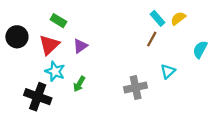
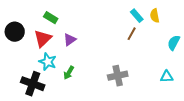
yellow semicircle: (178, 18) -> (155, 16), turned -64
cyan triangle: (168, 71) -> (167, 77), moved, turned 40

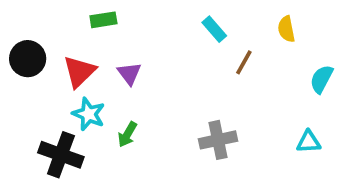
cyan rectangle: (137, 16) -> (214, 29), moved
green rectangle: (51, 18) -> (103, 20), moved, turned -40
purple triangle: (70, 40) -> (129, 73), turned -32

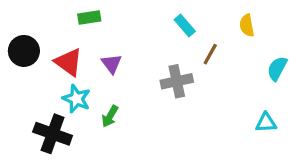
red triangle: (79, 72) -> (68, 62), turned -40
gray cross: (218, 140) -> (177, 81), moved

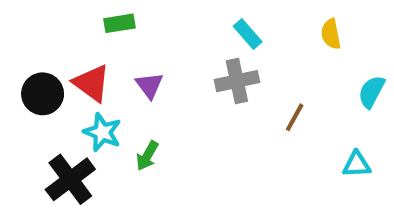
black circle: (24, 51) -> (43, 94), moved
brown line: (210, 54) -> (295, 117), moved
gray cross: (177, 81) -> (237, 81), moved
black cross: (53, 134) -> (70, 179), turned 33

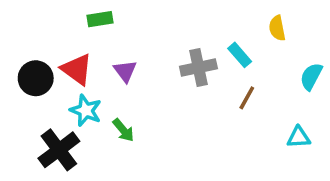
cyan rectangle: (248, 34) -> (240, 55), moved
green arrow: (147, 156) -> (123, 130), turned -70

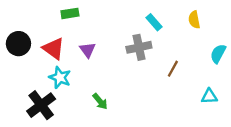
cyan rectangle: (240, 55) -> (154, 22), moved
black circle: (36, 78) -> (18, 44), moved
green arrow: (123, 130) -> (100, 101), moved

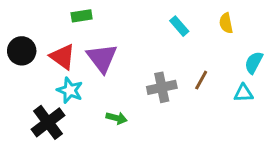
gray cross: (139, 47) -> (162, 87), moved
purple triangle: (88, 50) -> (102, 58), size x1.6
cyan triangle: (209, 96) -> (244, 93), moved
green arrow: (100, 101) -> (117, 118), turned -36

